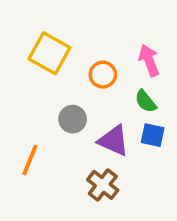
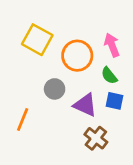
orange circle: (103, 75) -> (77, 56), size x1.5
brown cross: (103, 185) -> (96, 138), moved

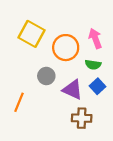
green semicircle: (109, 76) -> (93, 65), turned -42
blue square: (115, 101) -> (98, 86), turned 35
brown cross: (96, 138) -> (82, 118), turned -36

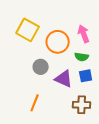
blue square: (98, 86) -> (86, 76), turned 32
orange line: (19, 102) -> (35, 103), moved
brown cross: (82, 118) -> (82, 105), moved

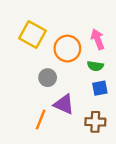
purple triangle: (64, 79) -> (64, 104), moved

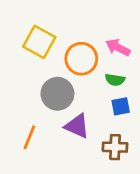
pink arrow: (98, 39) -> (118, 47), turned -42
gray circle: (48, 78) -> (57, 94), size x1.5
orange line: (41, 120) -> (29, 137), moved

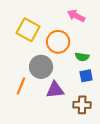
pink arrow: (118, 47) -> (76, 16), moved
purple triangle: (77, 126) -> (55, 90), turned -30
orange line: (29, 137) -> (21, 86), moved

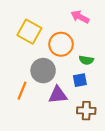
blue square: (86, 76) -> (80, 80), moved

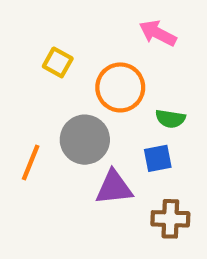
yellow square: (29, 32) -> (58, 62), size x0.6
orange line: (22, 91) -> (31, 163), moved

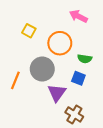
blue square: (158, 158) -> (78, 78), turned 32
purple triangle: (114, 188) -> (57, 93), turned -48
brown cross: (170, 219) -> (74, 114), moved, turned 30

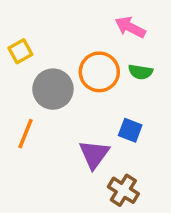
yellow square: (29, 31) -> (20, 51), moved, turned 32
green semicircle: (85, 59) -> (141, 72), moved
gray circle: (42, 69) -> (53, 89), moved

